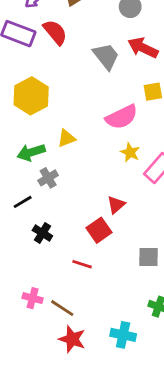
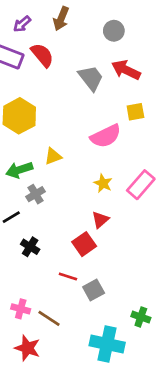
yellow star: (130, 152) -> (103, 183), moved
gray square: (149, 257) -> (94, 290), moved, turned -30
cyan cross: (123, 335) -> (107, 344), size x1.4
red star: (72, 339) -> (27, 348), moved

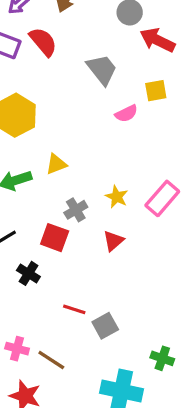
red arrow: (126, 70) -> (157, 40), moved
yellow square: (135, 112) -> (156, 91), moved
pink semicircle: (106, 136) -> (126, 114), moved, size x0.6
gray cross: (36, 194) -> (76, 210), moved
red square: (84, 244) -> (55, 238), moved, turned -35

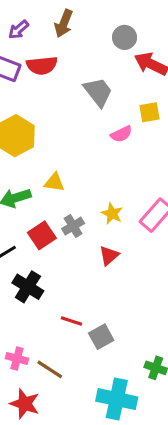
red semicircle: (43, 42) -> (42, 65), turned 124
yellow triangle: (56, 164) -> (54, 182), turned 30
red square: (55, 238) -> (42, 235), moved, turned 36
black cross: (28, 273) -> (28, 287), size x1.4

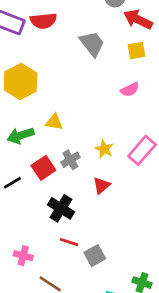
yellow square: (149, 112) -> (137, 50), moved
pink semicircle: (121, 134) -> (130, 90), moved
black cross: (28, 287) -> (61, 208), moved
pink cross: (17, 359) -> (23, 256), moved

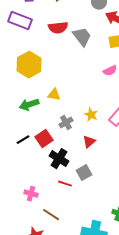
red semicircle: (43, 21) -> (58, 28), moved
red square: (43, 168) -> (44, 139), moved
gray square: (95, 256) -> (84, 173), moved

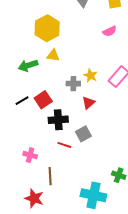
yellow hexagon: (29, 65) -> (47, 28), moved
gray cross: (66, 123) -> (73, 84), moved, turned 32
black cross: (59, 159) -> (58, 120), turned -36
brown line: (51, 215) -> (50, 176), turned 54

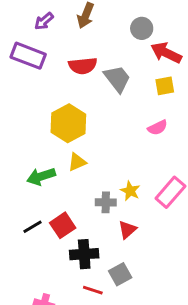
yellow triangle: (53, 55) -> (77, 162), turned -32

